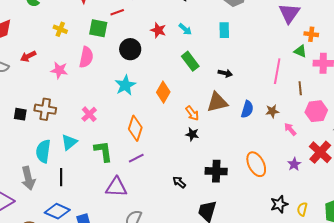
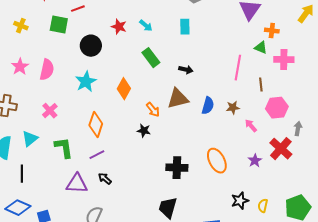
pink semicircle: (86, 57) -> (47, 70), moved
pink star: (59, 70) -> (20, 67), turned 30
black star: (192, 134) -> (144, 131), moved
black arrow: (179, 182) -> (105, 179), moved

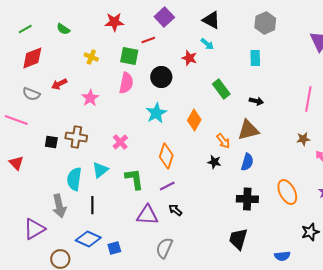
cyan arrow: (146, 26) -> (207, 44), moved
pink semicircle: (47, 70) -> (126, 83), moved
blue semicircle: (208, 106) -> (247, 162), moved

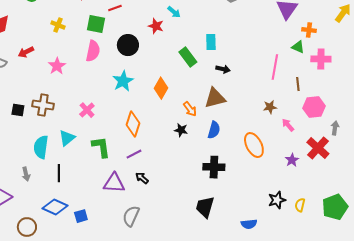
cyan rectangle: (255, 58) -> (211, 42), moved
orange ellipse: (287, 192) -> (254, 145), moved
gray arrow: (59, 206) -> (26, 174), size x0.6

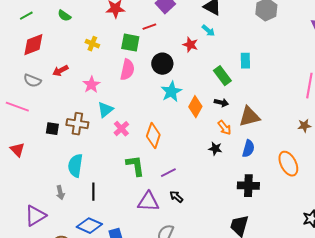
black arrow: (223, 69) -> (221, 103), moved
cyan star: (123, 81) -> (171, 92), moved
orange diamond: (133, 124) -> (153, 136), moved
cyan triangle: (67, 138) -> (105, 110), moved

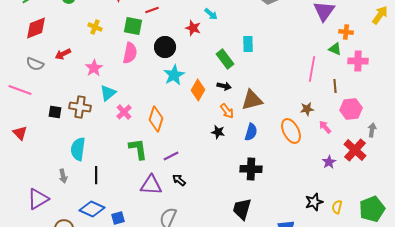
orange ellipse: (288, 164) -> (291, 131), moved

